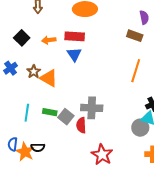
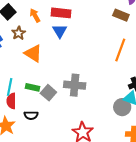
orange arrow: (49, 40) -> (35, 15), turned 64
brown star: (34, 72) -> (19, 33), moved
red semicircle: (81, 125) -> (11, 101), moved
black semicircle: (38, 147) -> (31, 115), moved

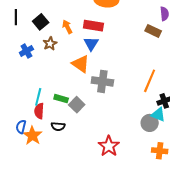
orange line: (120, 50) -> (150, 81), moved
orange triangle: (33, 53) -> (81, 64), moved
gray cross: (75, 85) -> (102, 81), moved

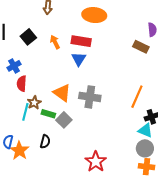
brown star: (50, 44) -> (34, 103), moved
orange triangle: (81, 64) -> (62, 93), moved
red semicircle: (39, 111) -> (22, 84), moved
gray circle: (150, 123) -> (145, 148), moved
black semicircle: (58, 126) -> (45, 142), turned -80

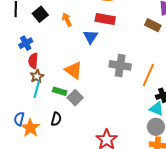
red rectangle: (81, 41) -> (105, 19), moved
gray cross: (90, 97) -> (120, 65), moved
brown star: (34, 103) -> (37, 76), moved

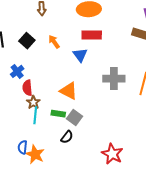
black semicircle: (56, 119) -> (67, 137), moved, turned 32

